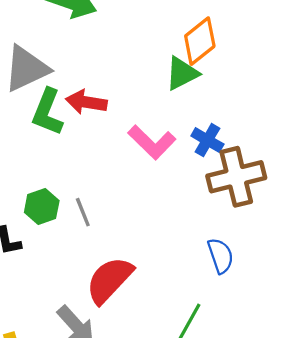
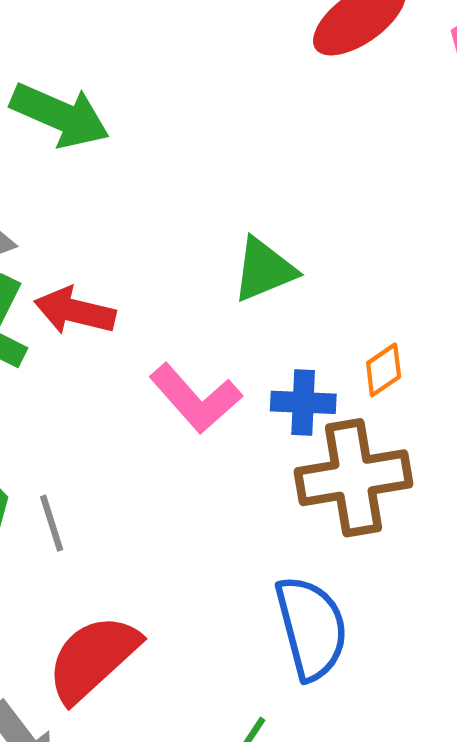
orange diamond: (200, 41) -> (384, 370), moved, size x0.6
blue cross: (207, 140) -> (303, 402), turned -32
blue semicircle: (221, 256) -> (311, 628), size x1.5

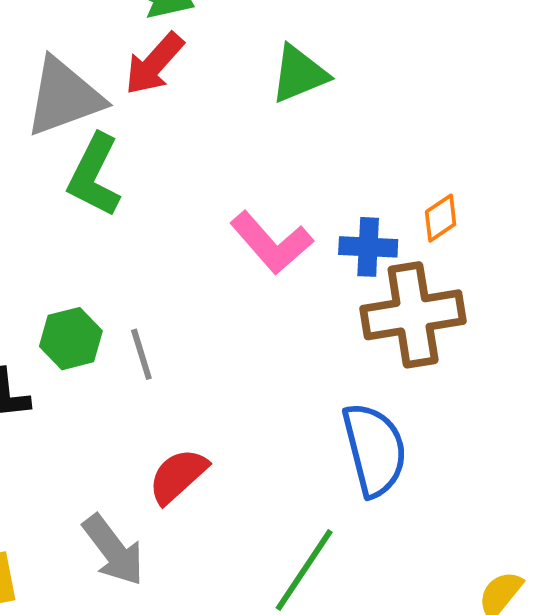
green triangle: (264, 270) -> (299, 74), moved
red arrow: (75, 311) -> (154, 64), moved, turned -62
red semicircle: (93, 658) -> (178, 476), size x0.7

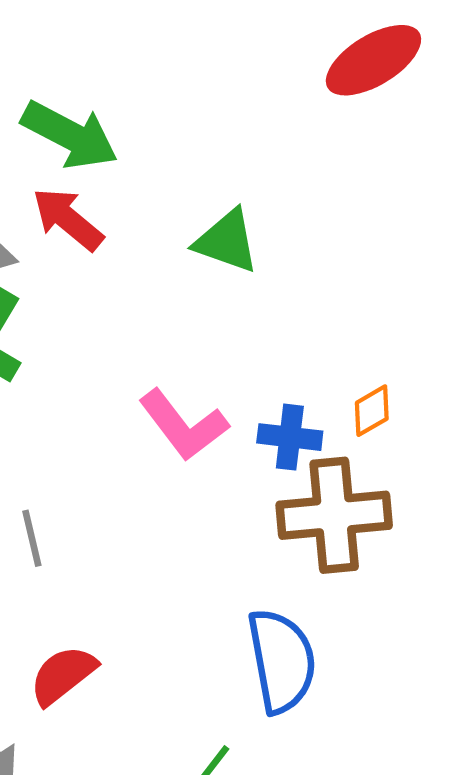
red arrow: (154, 64) -> (68, 219), turned 84
green triangle: (299, 74) -> (227, 241), turned 38

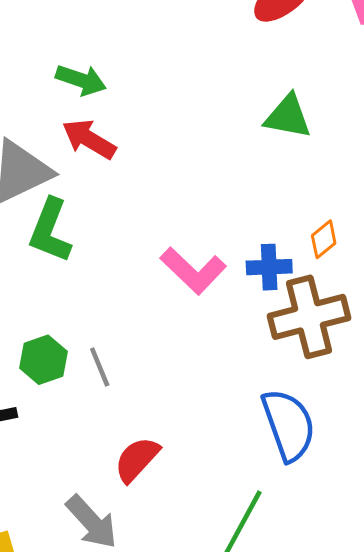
green arrow: (70, 135) -> (81, 80), size x0.7
green triangle: (227, 241) -> (288, 117), moved

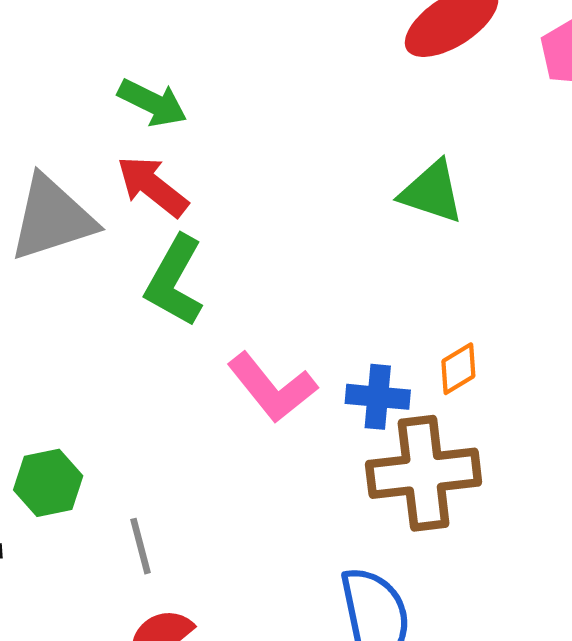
green L-shape: (50, 231) -> (175, 281), moved
gray line: (100, 367) -> (141, 546), moved

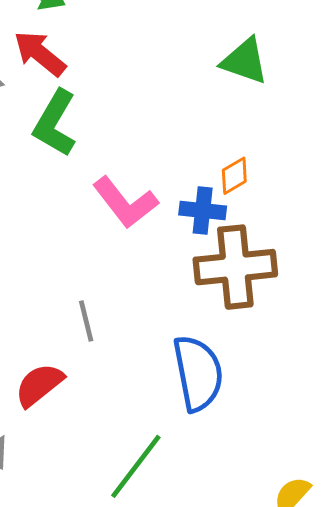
orange diamond: (458, 369) -> (234, 176), moved
gray line: (141, 546) -> (86, 321), moved

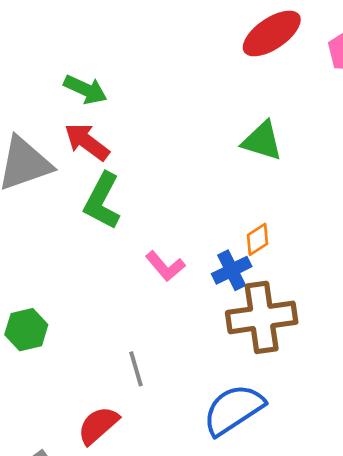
pink L-shape: (125, 202) -> (165, 266), size x0.7
blue cross: (203, 210) -> (232, 270), turned -30
blue semicircle: (198, 373) -> (234, 410), turned -110

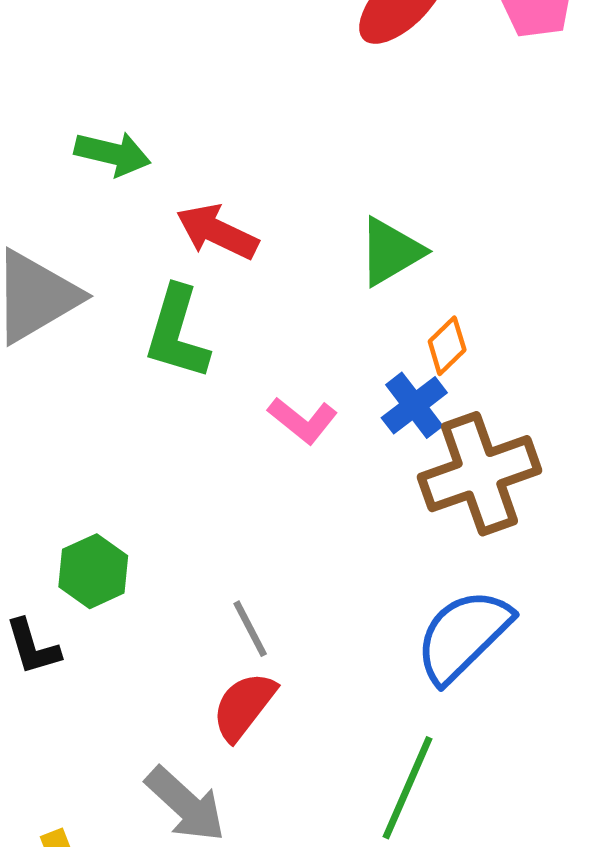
green triangle: (262, 141) -> (391, 252), moved, turned -36
red arrow: (87, 142) -> (217, 232), moved
gray line: (136, 369) -> (250, 629), moved

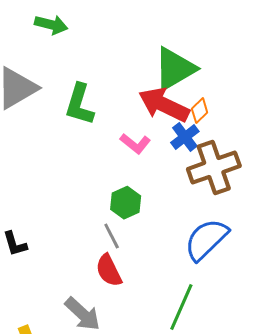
red arrow: (217, 232) -> (164, 105), moved, size x1.4
green triangle: (391, 252) -> (175, 69), size x1.4
green hexagon: (93, 571) -> (126, 203), moved
red semicircle: (244, 706) -> (109, 270), turned -64

